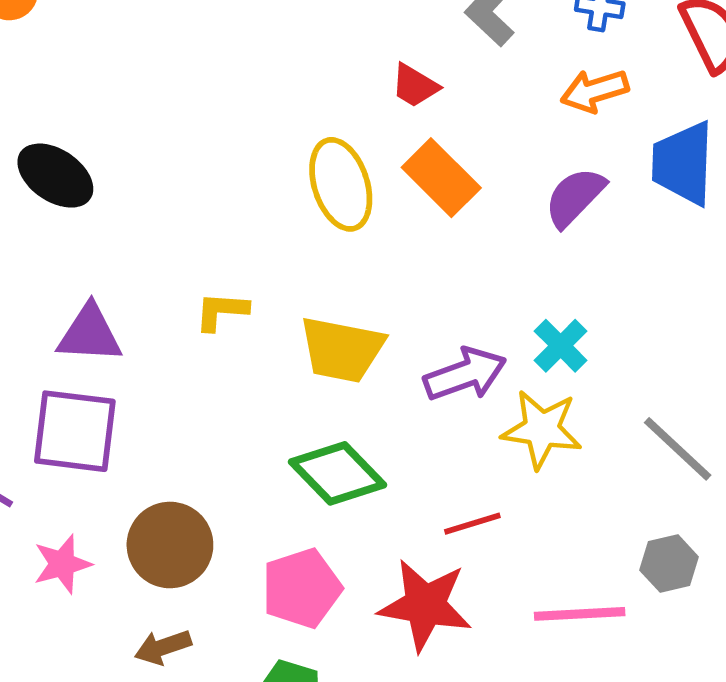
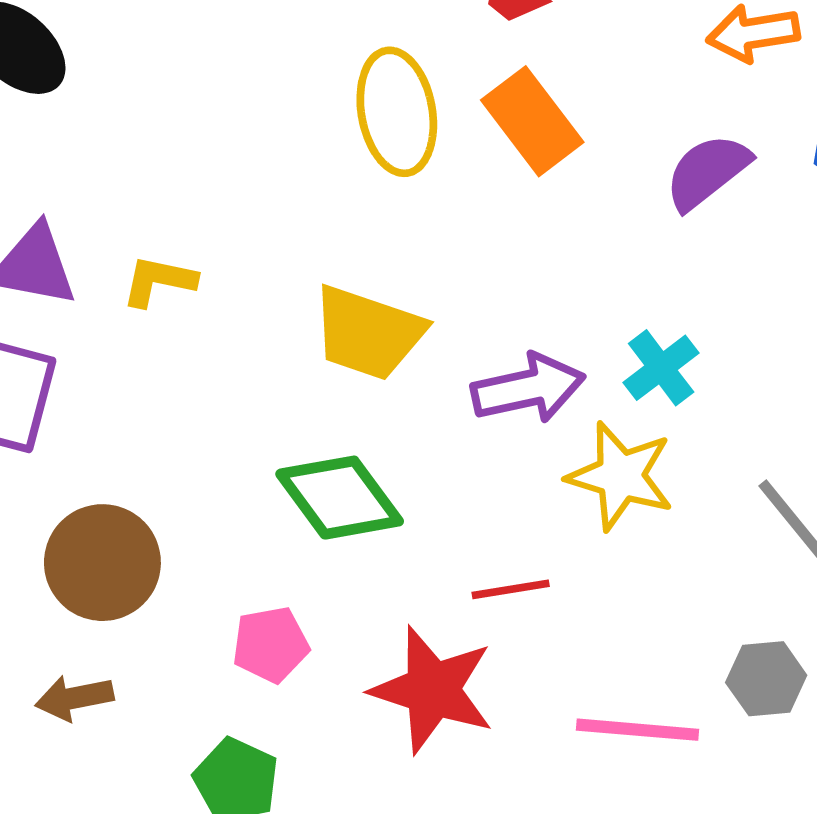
yellow L-shape: (221, 311) -> (159, 281), moved
pink pentagon: (302, 588) -> (271, 645), size x0.7

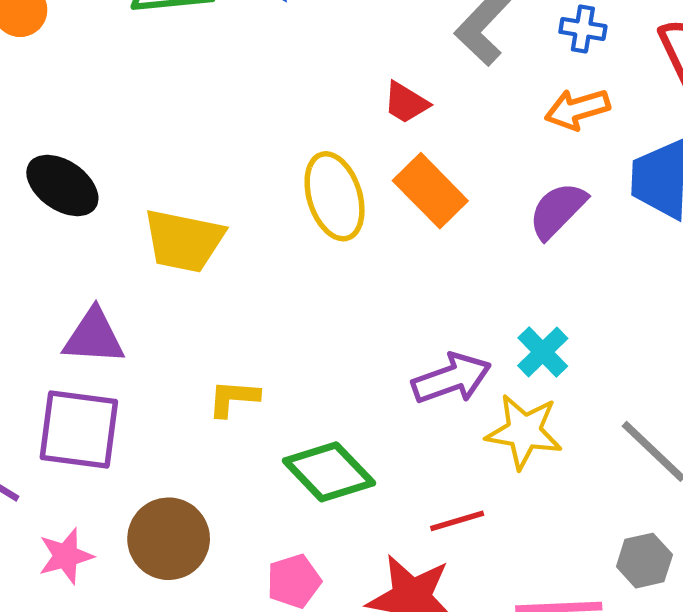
yellow L-shape: (159, 281) -> (233, 398), moved
yellow trapezoid: (368, 333) -> (184, 241), moved

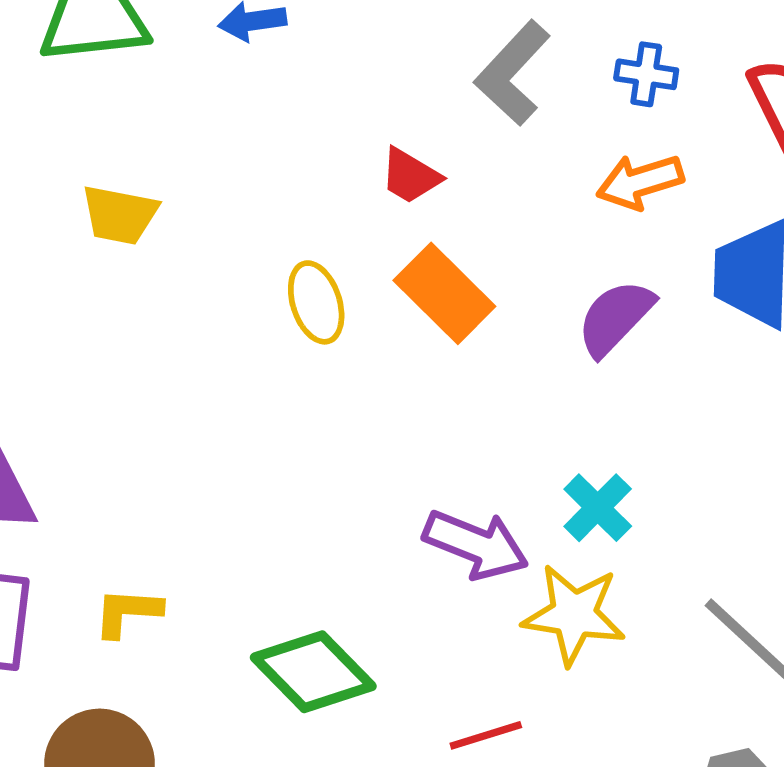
yellow ellipse: (335, 196) -> (316, 302), size x0.7
yellow trapezoid: (184, 241) -> (120, 215), moved, size x0.7
purple arrow: (451, 378) -> (476, 545), turned 42
yellow L-shape: (233, 398) -> (128, 612), moved

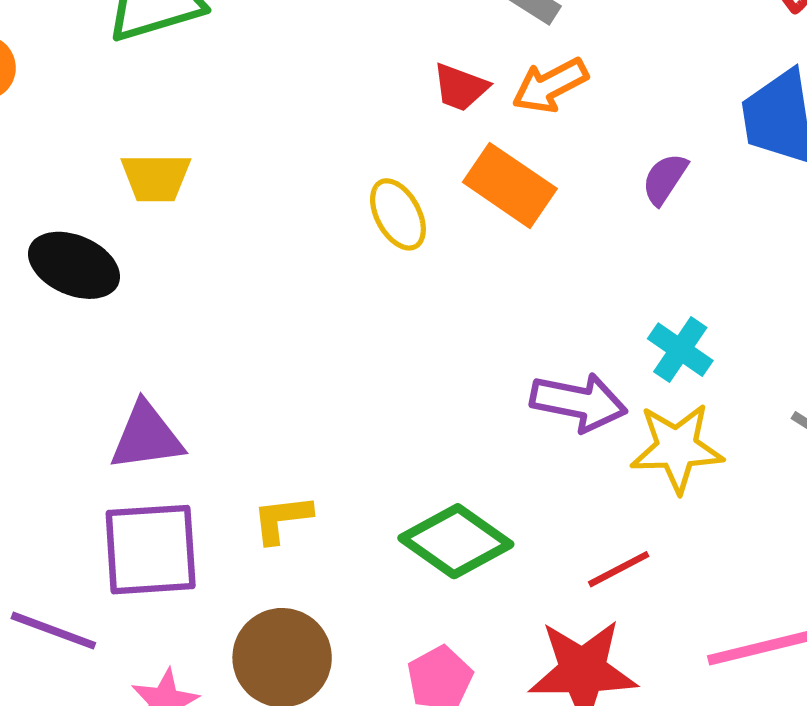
orange arrow: (640, 182) -> (550, 85), moved
yellow trapezoid: (120, 215) -> (156, 177), moved
purple semicircle: (615, 318) -> (665, 179), size x0.7

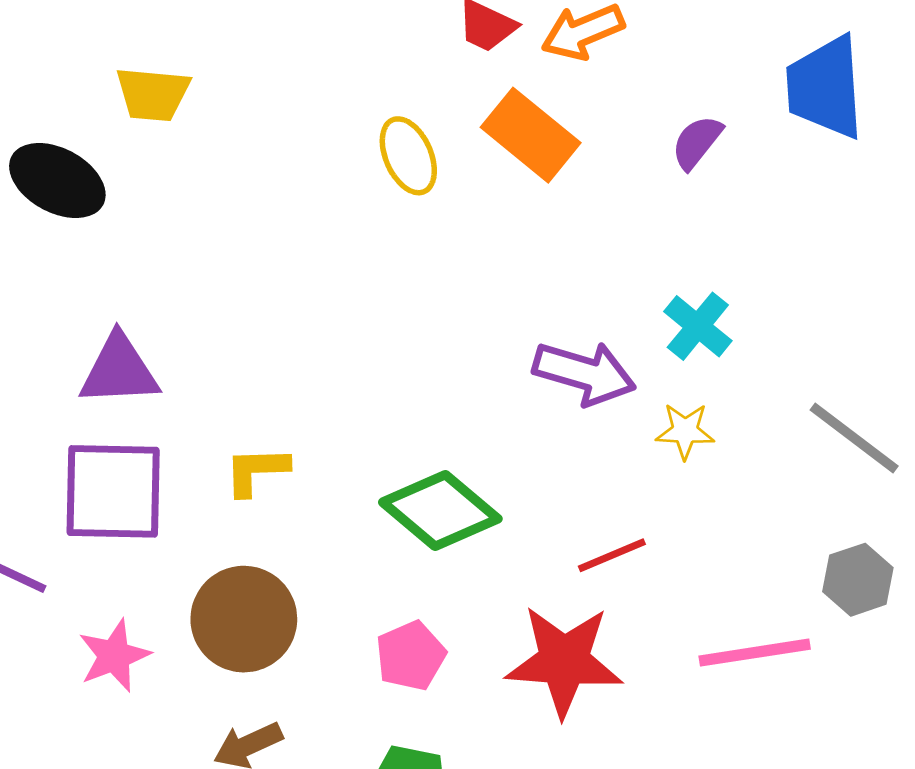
yellow star: (677, 448) -> (685, 431), size x0.6

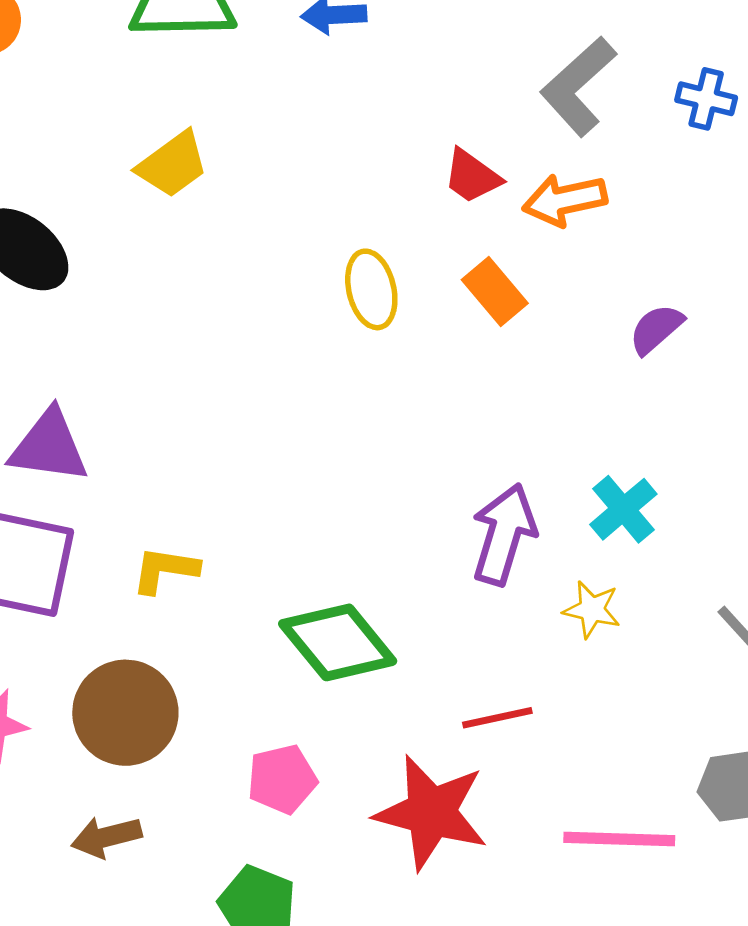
yellow trapezoid: (153, 94) -> (173, 164), moved, turned -52
orange rectangle: (531, 135) -> (495, 291), size x0.7
purple arrow: (584, 373) -> (504, 534), turned -100

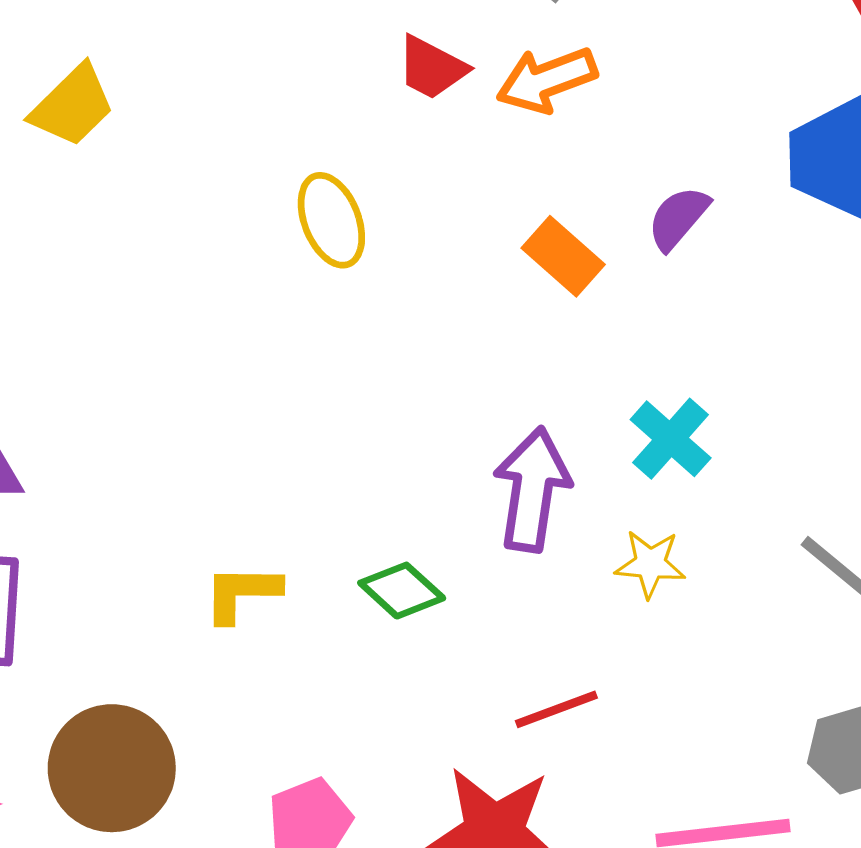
orange rectangle: (495, 291) -> (563, 256), moved
yellow L-shape: (165, 570) -> (242, 593), moved
green diamond: (338, 642) -> (402, 591), moved, size x0.6

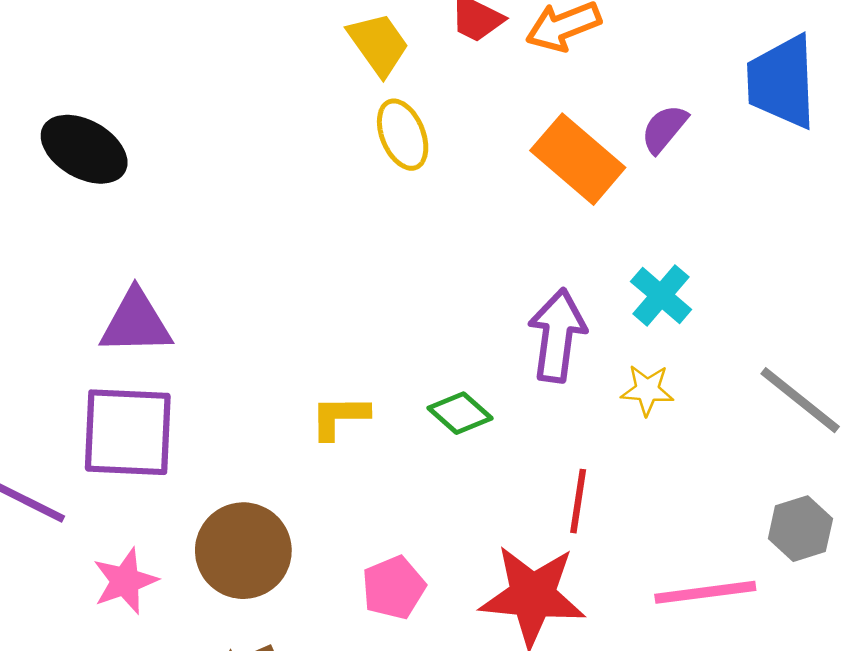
yellow trapezoid: (72, 106) -> (378, 44), moved, turned -80
orange rectangle: (563, 256) -> (578, 159), size x1.5
red line: (556, 709) -> (578, 501), turned -60

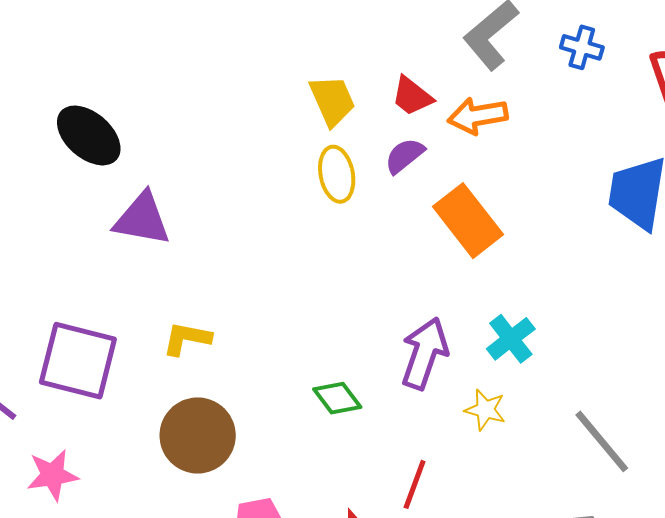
purple semicircle: (664, 129) -> (404, 156), moved
purple triangle: (136, 323) -> (142, 219), moved
yellow L-shape: (339, 417) -> (187, 339), moved
brown circle: (243, 551) -> (198, 435), moved

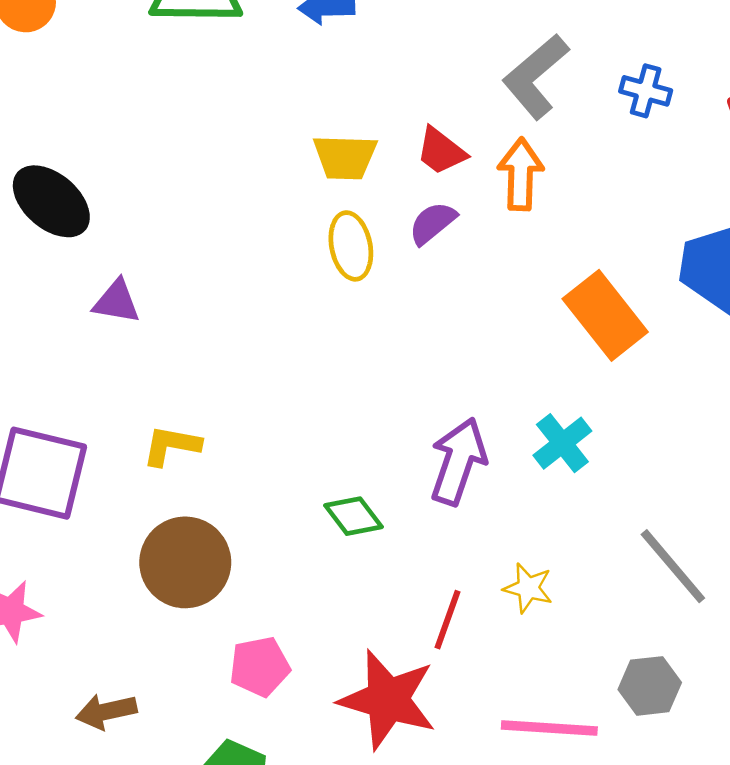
yellow trapezoid: (332, 101) -> (345, 157), turned 116
orange arrow: (478, 116) -> (521, 174), turned 102
purple triangle: (142, 219) -> (117, 302), size x0.7
orange rectangle: (468, 221) -> (605, 315), moved
yellow star: (485, 410) -> (528, 588), moved

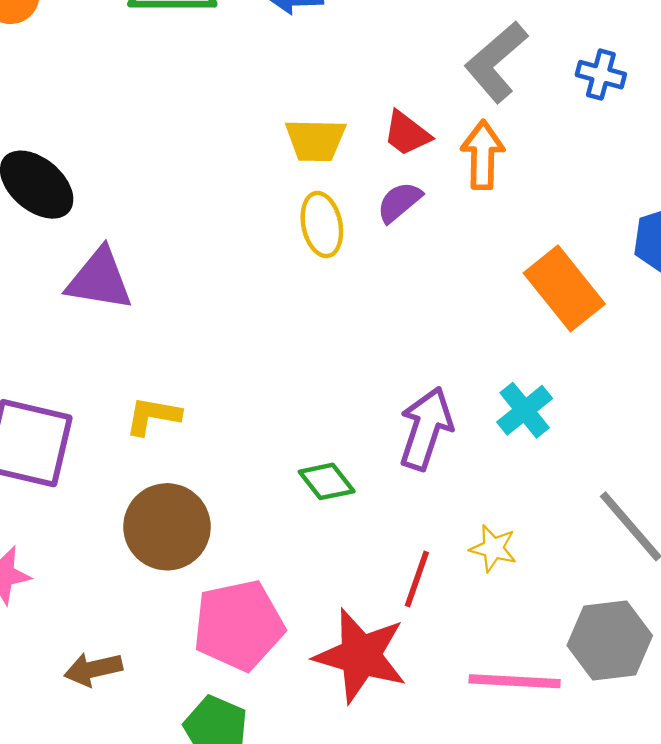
purple triangle: (117, 302) -> (99, 279), size x1.5
pink pentagon: (260, 667) -> (239, 625), size x1.6
gray hexagon: (650, 686) -> (610, 640), size x1.4

